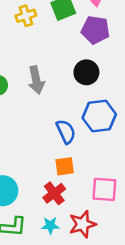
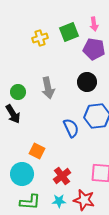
orange square: (65, 166) -> (37, 151), moved, turned 35
red star: (83, 224) -> (84, 200), turned 30

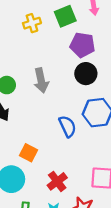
purple pentagon: (94, 49) -> (82, 45), moved

